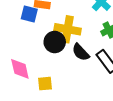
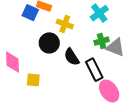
yellow cross: (68, 29) -> (65, 24), moved, size x0.7

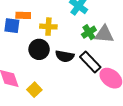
black semicircle: (72, 57) -> (65, 56), turned -30
yellow square: (33, 80) -> (34, 90), turned -32

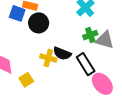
yellow cross: (48, 27) -> (48, 58), moved
black circle: (39, 49) -> (39, 23), moved

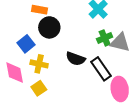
blue square: (17, 13) -> (26, 44), moved, turned 35
yellow cross: (48, 58) -> (39, 64), moved
pink ellipse: (102, 84) -> (120, 89), turned 35

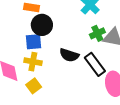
blue square: (26, 44) -> (34, 42), moved, turned 35

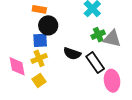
yellow cross: (33, 62) -> (39, 58), turned -35

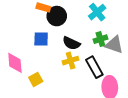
black circle: (48, 25) -> (57, 16), moved
black semicircle: (72, 54) -> (71, 43), moved
yellow cross: (39, 58) -> (71, 61), moved

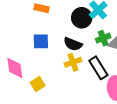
black circle: (57, 16) -> (82, 18), moved

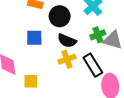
black circle: (82, 18) -> (60, 16), moved
yellow square: (38, 84) -> (31, 81), turned 32

